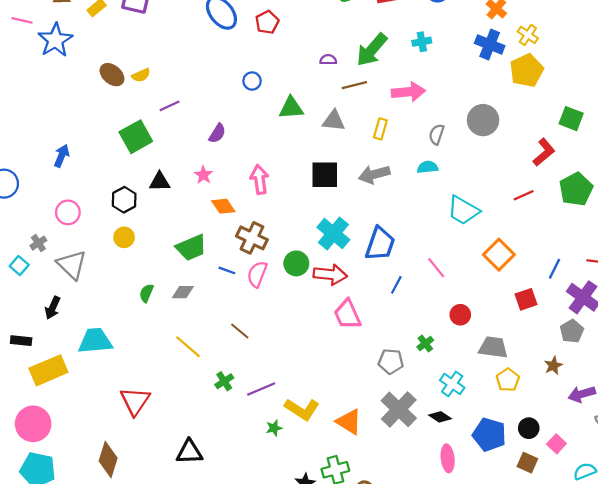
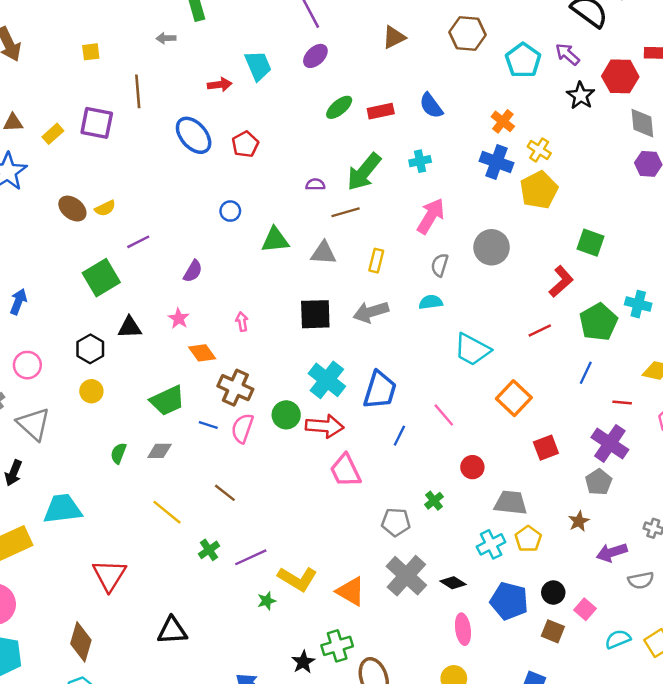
pink arrow: (408, 92) -> (431, 216), moved, turned -52
pink arrow: (260, 179) -> (242, 322), size x0.6
blue line: (554, 269) -> (586, 373), moved
cyan cross: (452, 384) -> (491, 544), moved, turned 30

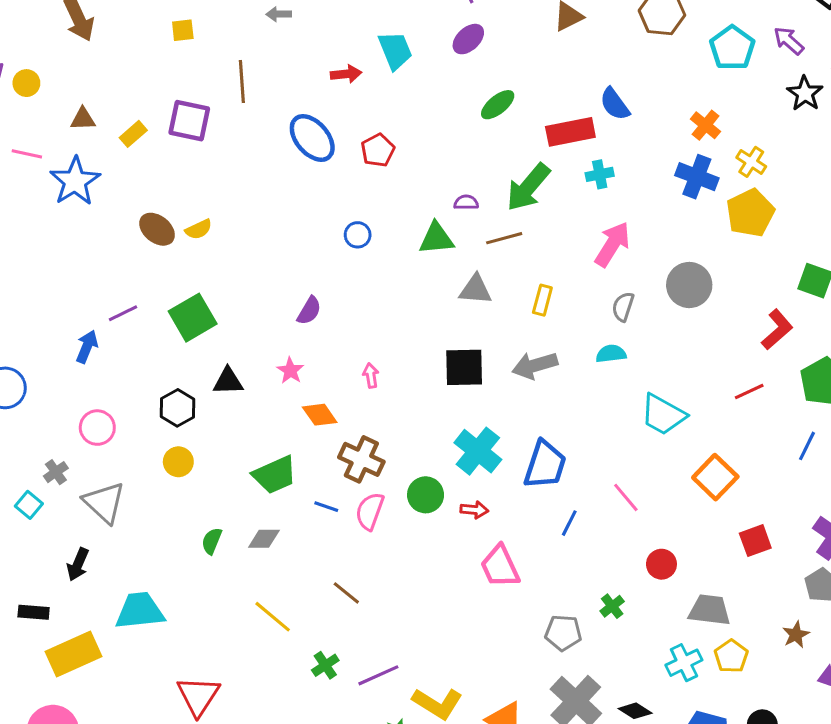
red rectangle: (381, 111) -> (570, 132), moved, size x1.4
green triangle: (275, 240) -> (436, 238), moved
purple line: (138, 242) -> (123, 313), moved
red arrow: (325, 426) -> (474, 510), size x0.6

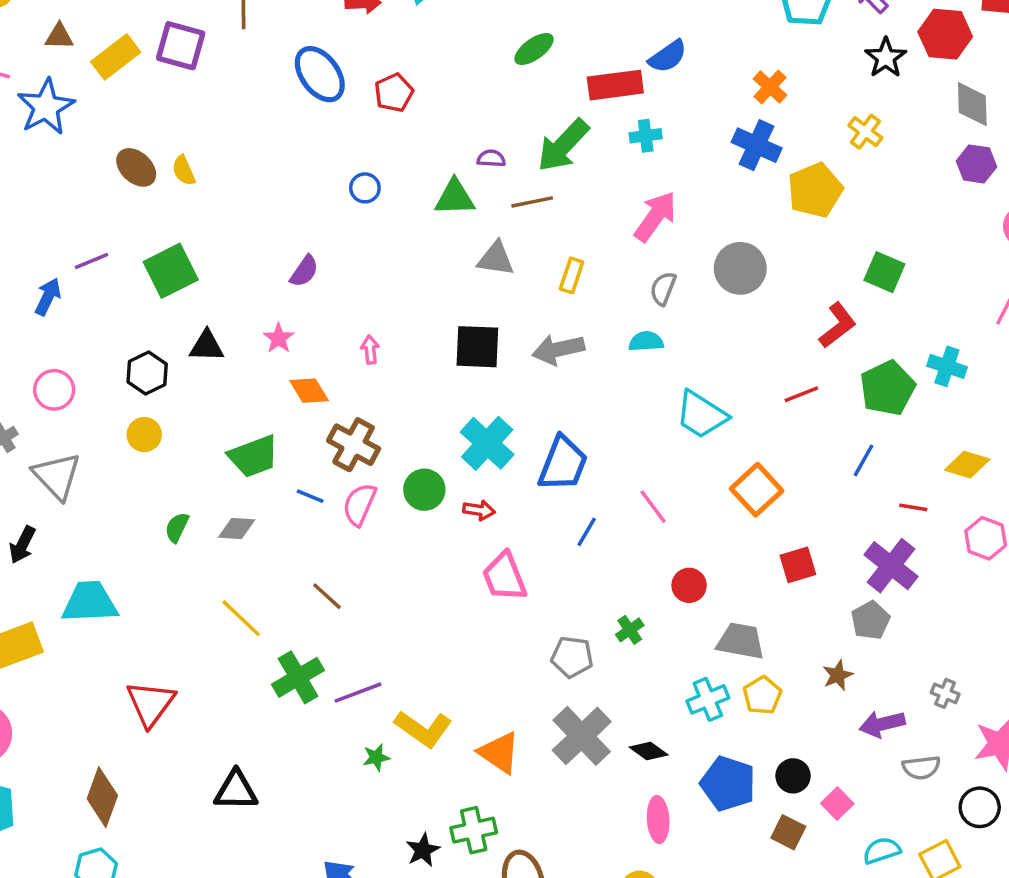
blue semicircle: (615, 104) -> (668, 56), turned -92
yellow rectangle: (133, 134) -> (116, 57), size x1.5
yellow cross: (751, 162) -> (865, 132), moved
yellow semicircle: (199, 229) -> (184, 170), turned 88
green cross: (325, 665) -> (298, 677), size x1.6

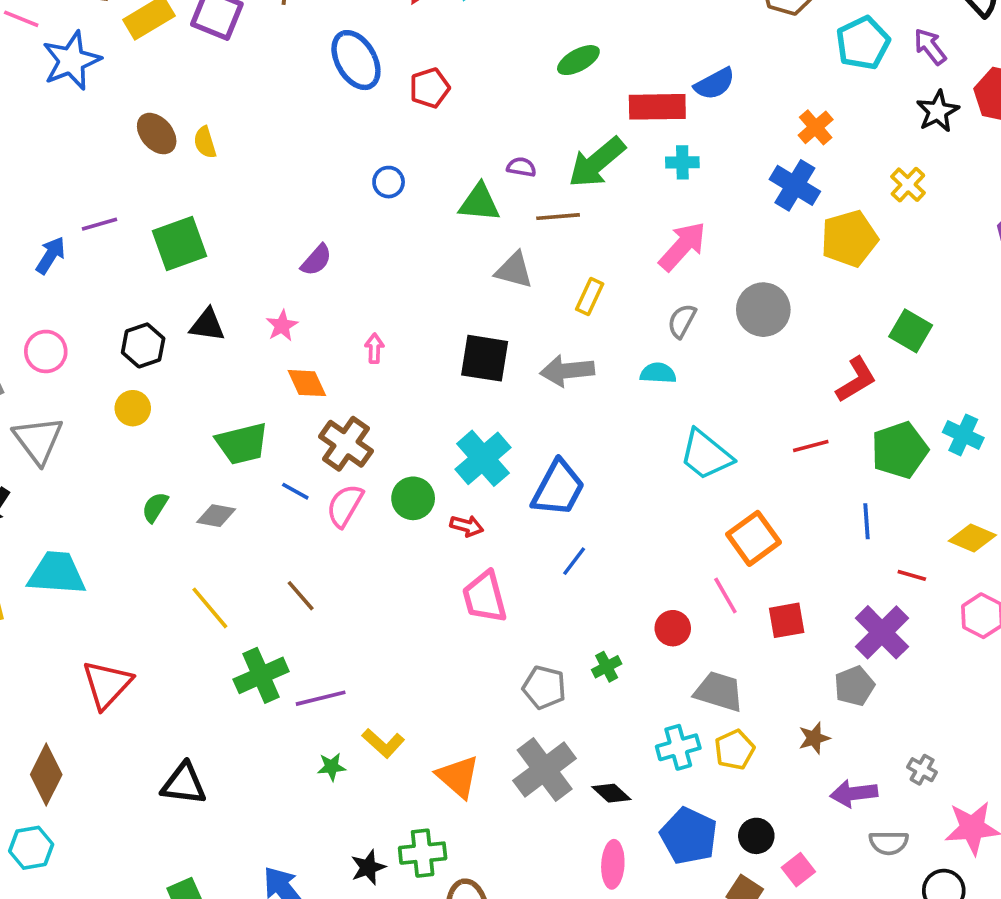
blue line: (864, 460) -> (867, 521), turned -40
pink line: (653, 507) -> (725, 596), moved
yellow L-shape: (423, 729) -> (383, 743), size x0.7

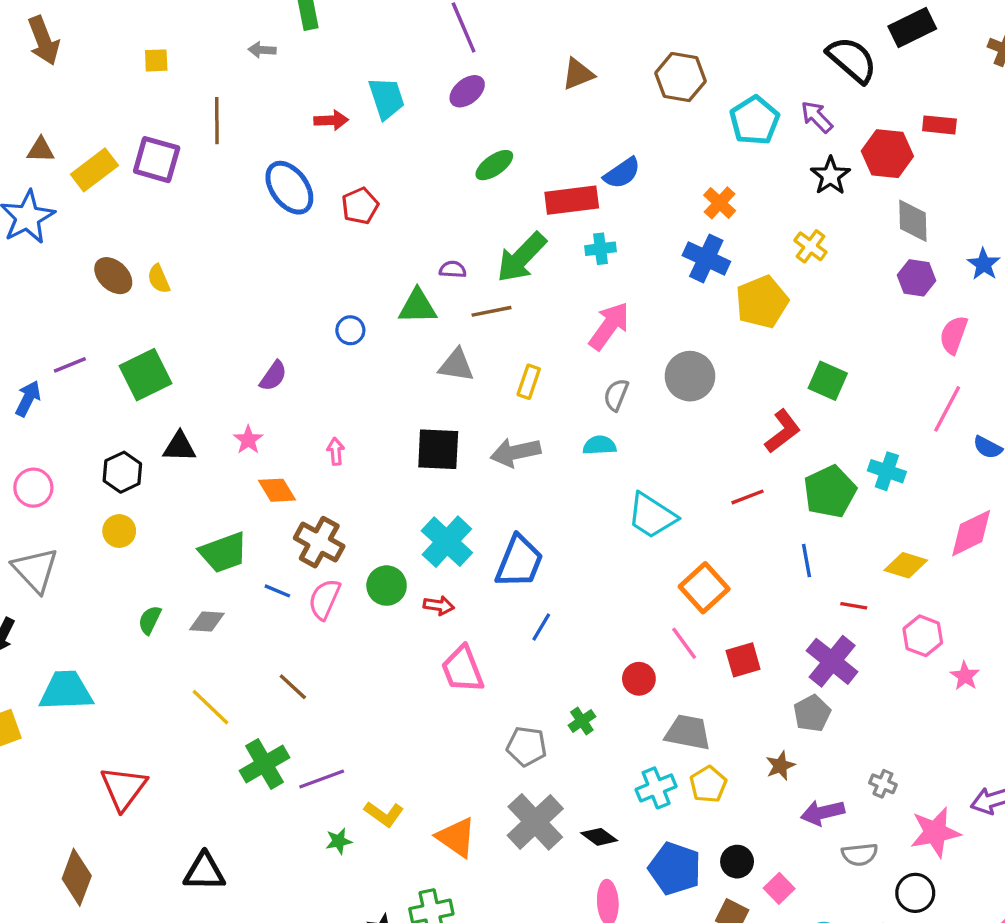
blue circle: (389, 182) -> (350, 330), moved

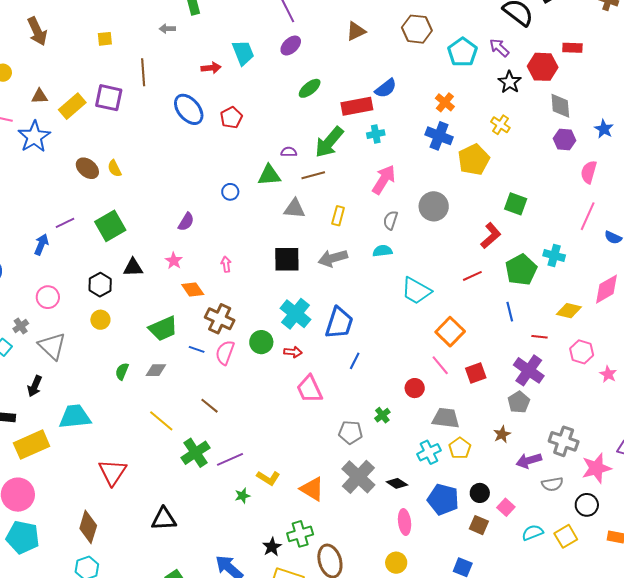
gray cross: (883, 784) -> (564, 441), size x1.8

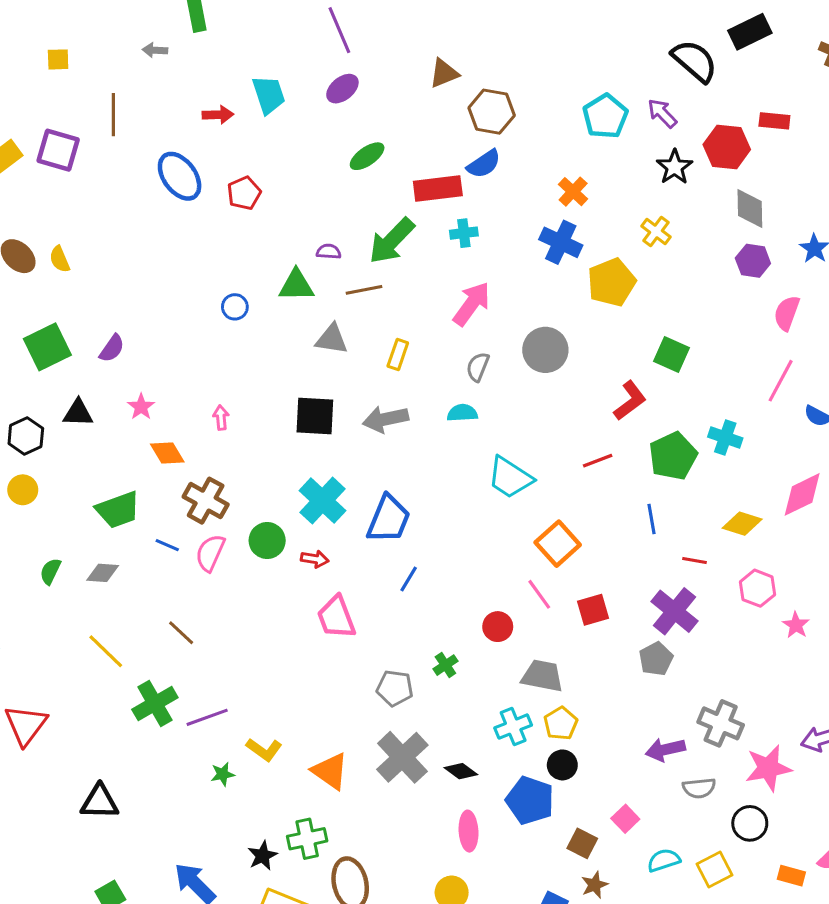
brown hexagon: (417, 29) -> (492, 112), moved
purple semicircle: (186, 222) -> (112, 348), moved
brown star: (502, 434) -> (595, 885), moved
black circle: (480, 493) -> (562, 765), moved

